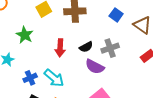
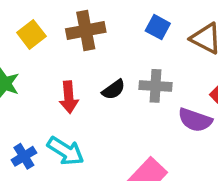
gray cross: (110, 48) -> (156, 86), turned 30
purple semicircle: (95, 67) -> (195, 120), moved

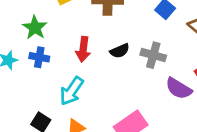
cyan arrow: (66, 151) -> (72, 91), turned 80
blue cross: (24, 156) -> (39, 57), moved, turned 30

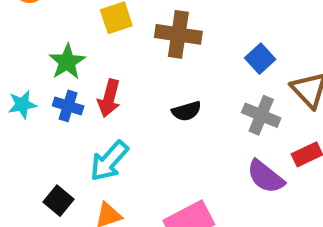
red arrow: (83, 49) -> (109, 98), moved
gray cross: (153, 55) -> (261, 115), moved

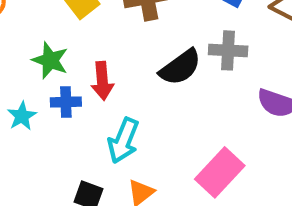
black semicircle: (187, 111) -> (180, 67), size x1.5
gray cross: (261, 115) -> (228, 50), moved

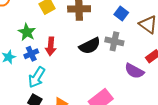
blue cross: (66, 102) -> (31, 54), turned -32
cyan arrow: (123, 141) -> (37, 77), moved

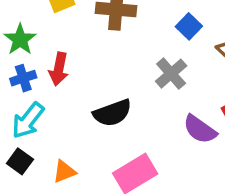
gray cross: (114, 41) -> (171, 74), turned 30
black semicircle: (90, 46) -> (112, 113), moved

